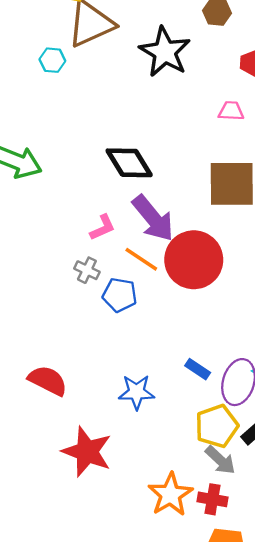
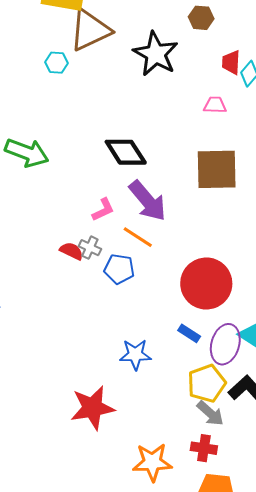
red circle: (194, 260) -> (206, 283), moved
red semicircle: (48, 380) -> (72, 251), moved, size x0.7
red star: (87, 452) -> (92, 408), turned -30
orange star: (170, 495) -> (152, 462), moved, turned 30

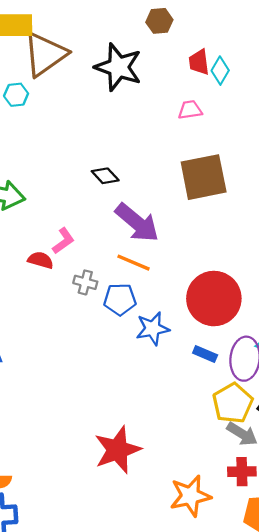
black diamond: (126, 152) -> (105, 176), size x0.6
pink L-shape: (103, 210) -> (63, 241), moved
red semicircle: (72, 251) -> (41, 260), moved
blue star: (135, 354) -> (153, 329), moved

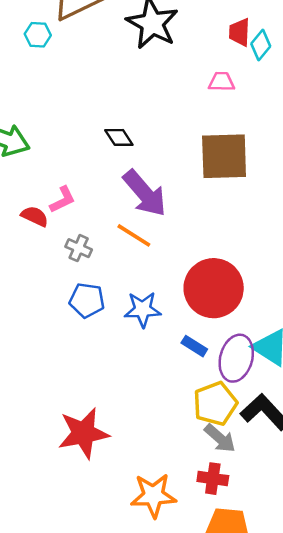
blue pentagon: (120, 299) -> (87, 300), moved

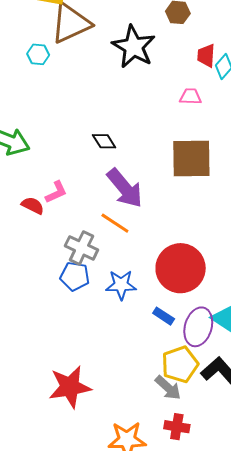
gray cross: (79, 248) -> (81, 248), moved, size x1.5
gray arrow: (220, 438) -> (168, 388), moved

